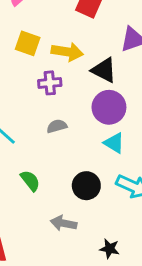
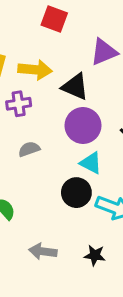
black circle: (86, 186) -> (76, 193), moved
black star: (110, 249) -> (95, 255), moved

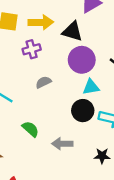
cyan triangle: (91, 163) -> (91, 87), turned -30
gray arrow: (43, 251) -> (62, 144), moved

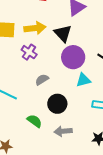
black triangle: (72, 31) -> (63, 33), turned 36
purple cross: (32, 49) -> (29, 52), turned -35
black circle: (83, 111) -> (57, 104), moved

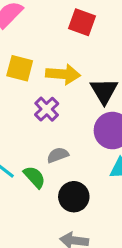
green semicircle: (34, 121) -> (34, 177), moved

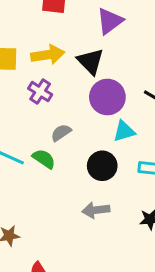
black circle: (74, 197) -> (102, 166), moved

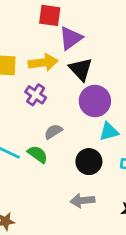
purple triangle: (110, 21) -> (71, 38), moved

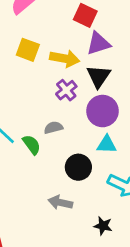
purple cross: (36, 95) -> (66, 90), moved

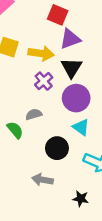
cyan triangle: (107, 144) -> (81, 127), turned 36

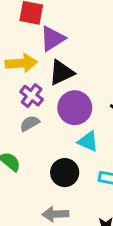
black triangle: (71, 68) -> (61, 73), turned 45
gray semicircle: (34, 114) -> (30, 123), moved

